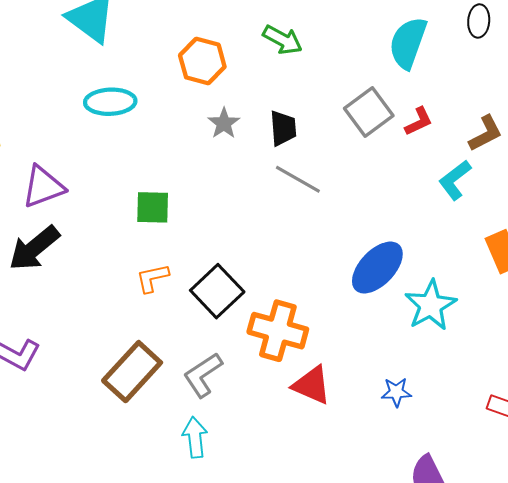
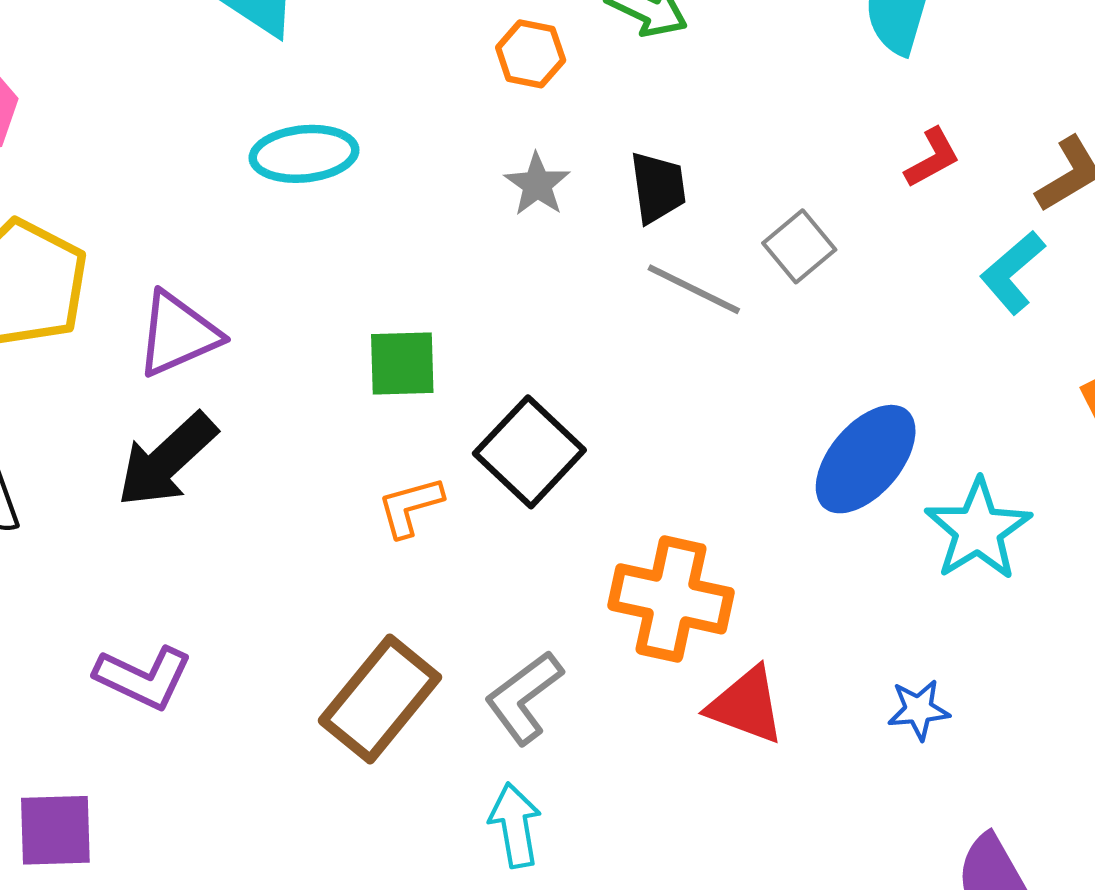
orange hexagon: (202, 61) -> (531, 54), moved, size x0.7
gray square: (369, 112) -> (799, 246), moved, size x0.7
black square: (217, 291) -> (529, 452), moved

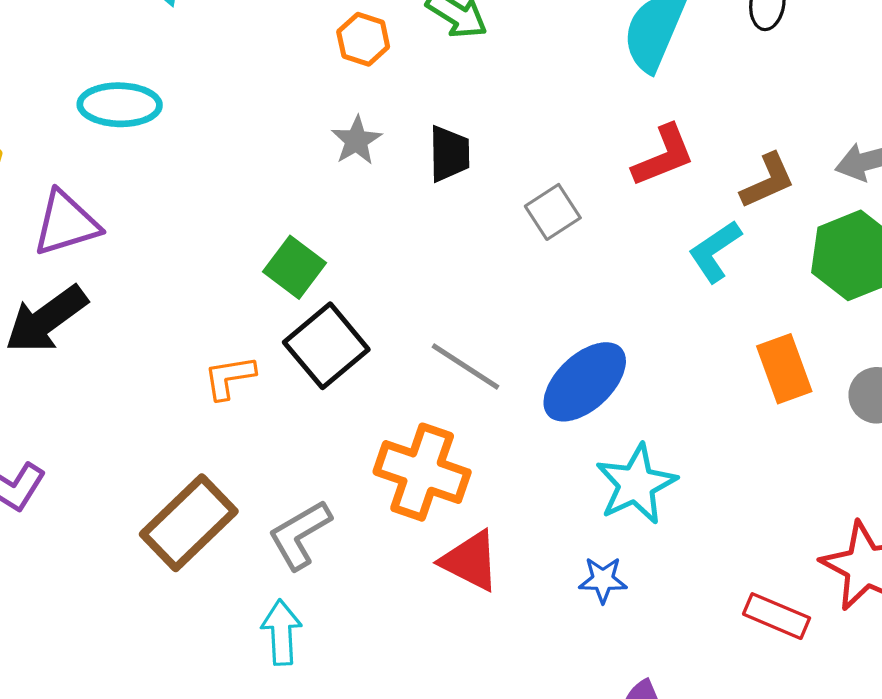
cyan ellipse: (304, 154) -> (120, 105), moved
red L-shape: (932, 158) -> (663, 156), size x1.4
gray line: (694, 289) -> (465, 367), moved
green square: (402, 363) -> (294, 267), moved, turned 32
cyan star: (978, 530) -> (636, 484), moved

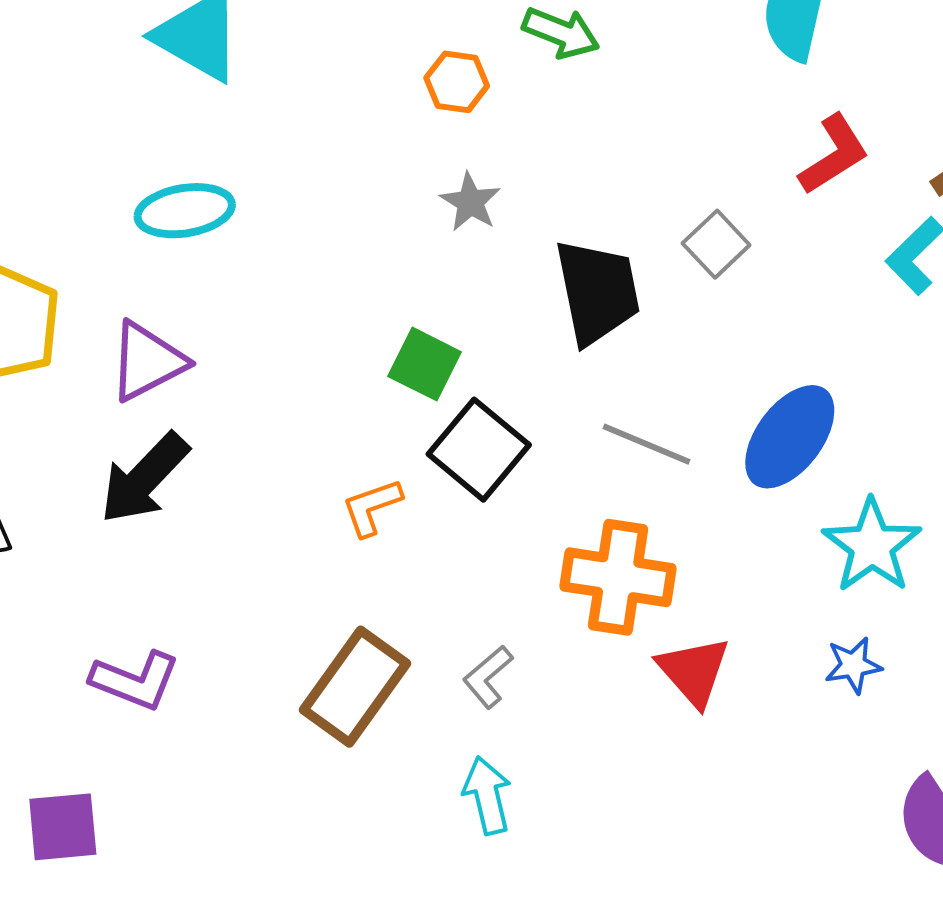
black trapezoid: (449, 154) -> (597, 292), moved, size x1.6
gray L-shape: (300, 535) -> (488, 677), size x0.7
red triangle: (470, 561) -> (694, 671), turned 32

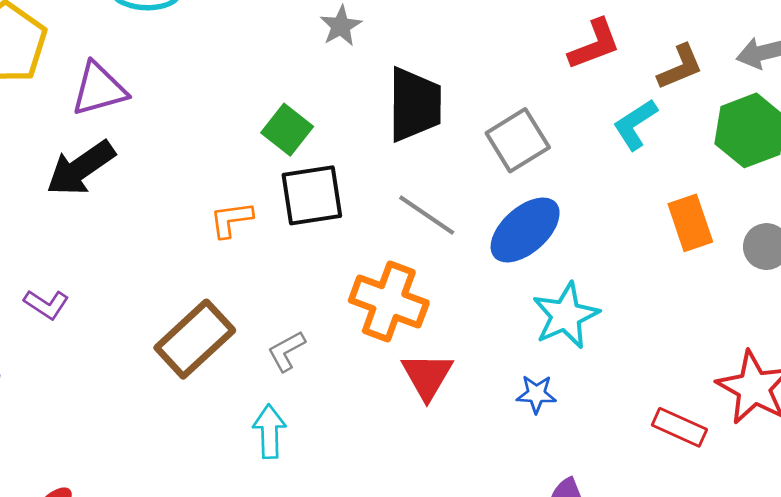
gray square: (716, 244) -> (518, 140), moved, size x1.4
black square: (479, 450) -> (312, 195), turned 30
purple L-shape: (135, 680) -> (46, 304), size x0.7

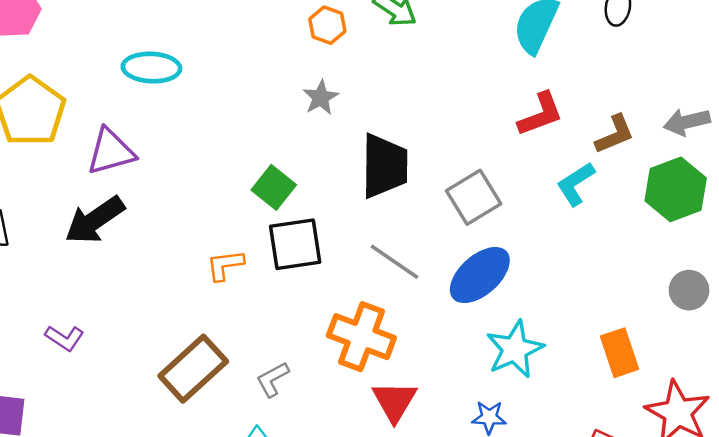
orange rectangle: (690, 223) -> (620, 353), moved

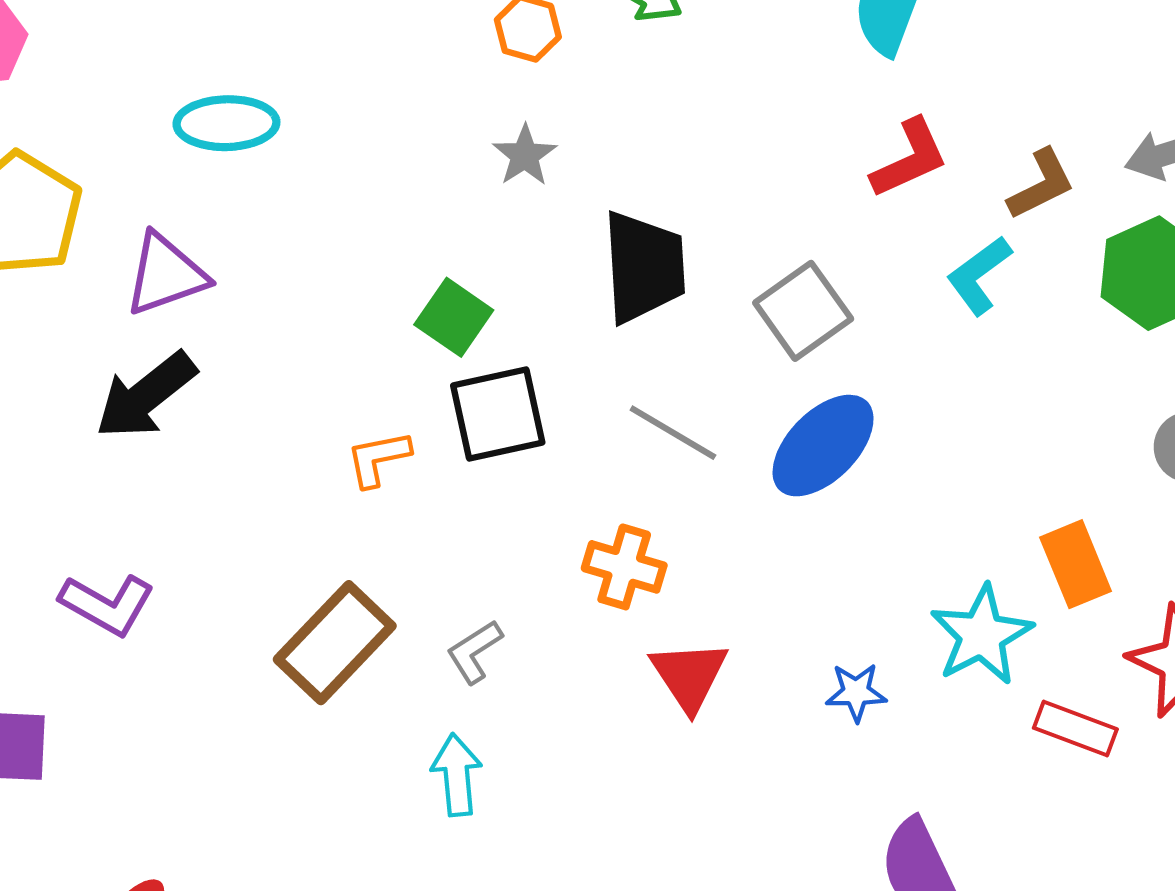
orange cross: (361, 337) -> (624, 567), size x0.7
purple L-shape: (65, 338) -> (107, 604), size x1.4
cyan star: (515, 349) -> (982, 635), moved

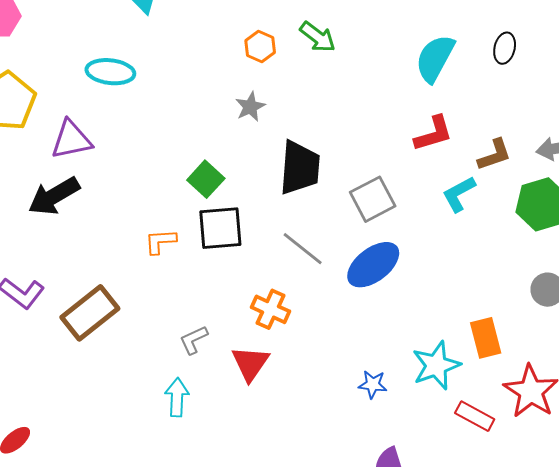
brown rectangle: (335, 643) -> (90, 313), moved
red triangle: (689, 676) -> (250, 363), moved

